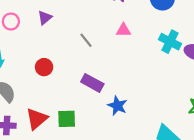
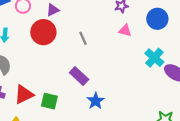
pink triangle: (124, 30) -> (125, 31), moved
red circle: (44, 67) -> (43, 32), moved, size x1.6

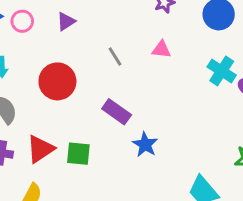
pink triangle: (125, 31) -> (161, 49), moved
red circle: (43, 32) -> (57, 81), moved

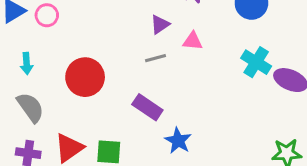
purple triangle: (66, 21) -> (160, 25), moved
gray line: (115, 56) -> (156, 58), moved, turned -72

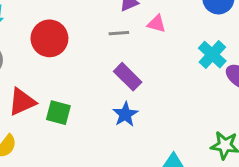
purple rectangle: (147, 107) -> (128, 77), moved

